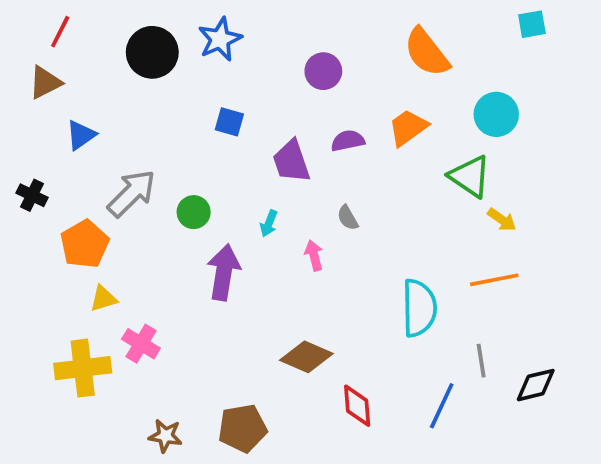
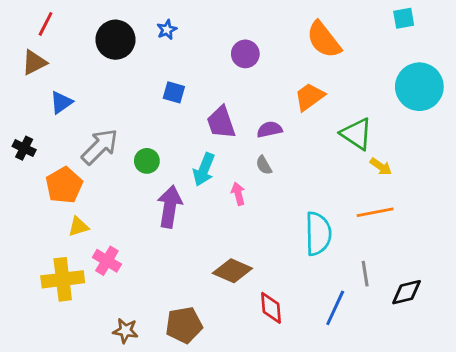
blue star: (220, 39) -> (167, 30), size x0.6
cyan circle: (496, 114) -> (419, 87), moved, size x1.4
purple semicircle: (348, 141) -> (270, 130), moved
cyan arrow: (269, 223) -> (204, 169), size x1.6

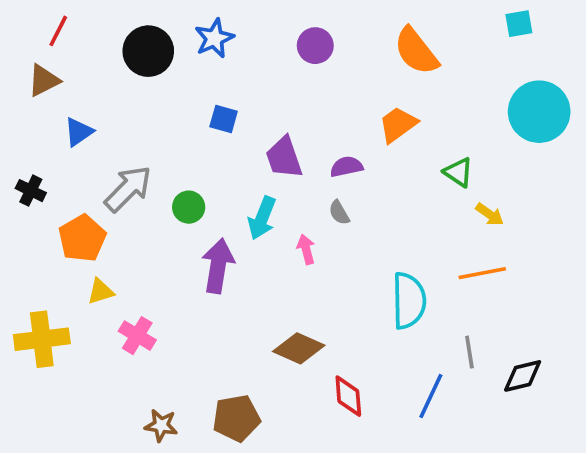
blue star: (167, 30) -> (214, 38), size x1.5
purple circle: (245, 54) -> (315, 46), moved
green triangle: (357, 134) -> (458, 172), size x0.7
yellow cross: (63, 279) -> (42, 339), moved

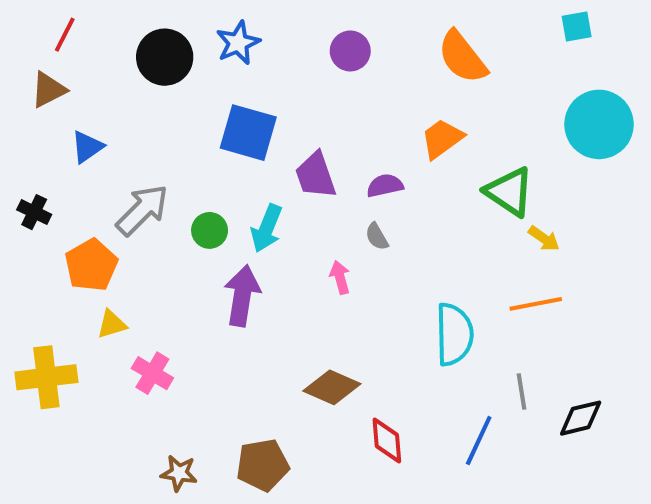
blue square: (224, 119) -> (248, 133), size x1.8
green triangle: (458, 172) -> (509, 192), size x1.5
cyan arrow: (262, 218) -> (267, 228), moved

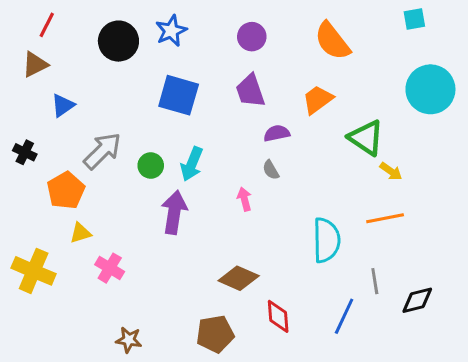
purple trapezoid: (316, 175) -> (250, 91), moved
yellow cross: (46, 377) -> (34, 271), turned 30
brown pentagon: (263, 465) -> (215, 334), moved

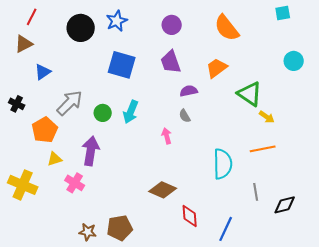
cyan circle: (430, 89) -> (294, 61), size x0.6
purple arrow: (174, 212) -> (91, 151), moved
blue line: (344, 316) -> (226, 229), moved
brown pentagon: (215, 334) -> (120, 228), moved

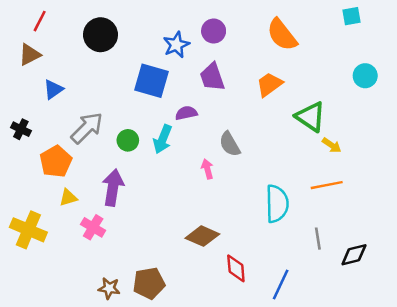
blue star: (117, 21) -> (176, 45), moved
purple semicircle: (189, 91) -> (186, 113), moved
gray semicircle: (185, 116) -> (230, 144), size x1.5

